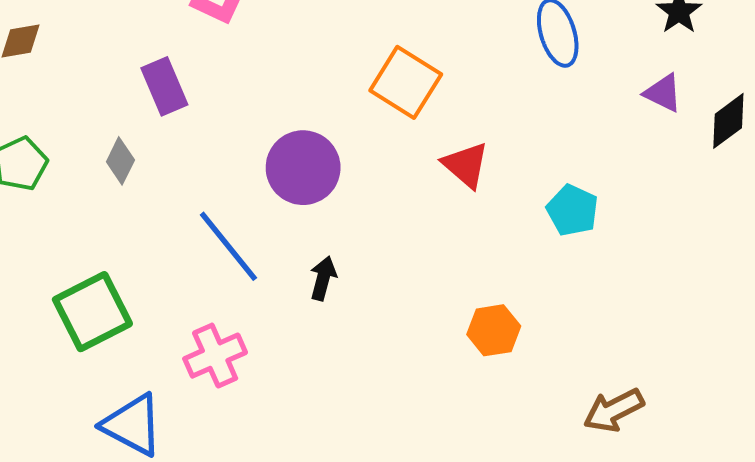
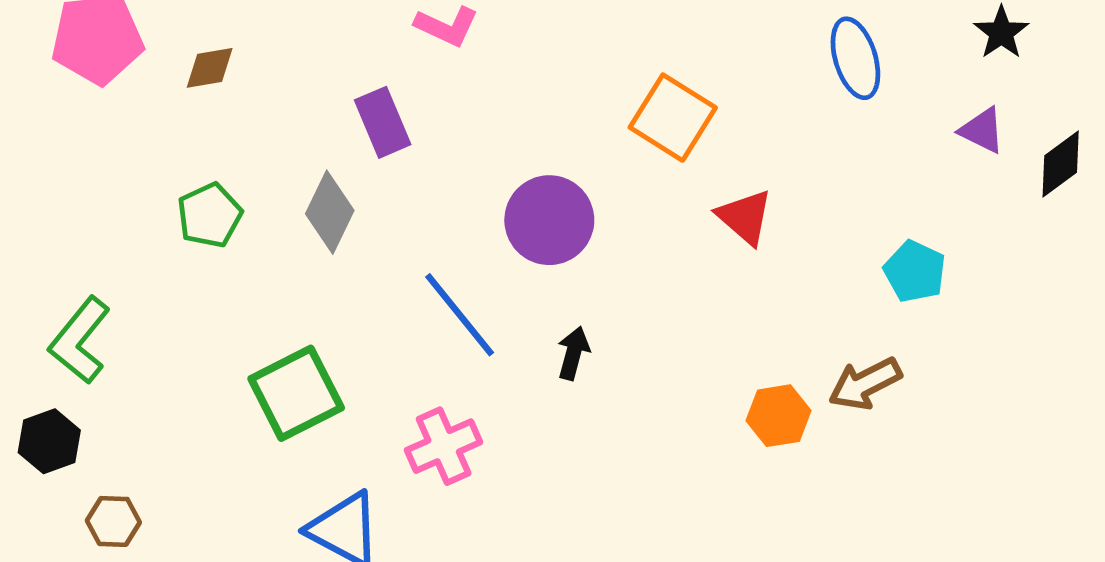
gray diamond: (120, 161) -> (330, 212), size x1.4
cyan pentagon: (572, 210) -> (915, 271), moved
brown arrow: (614, 410) -> (865, 384), moved

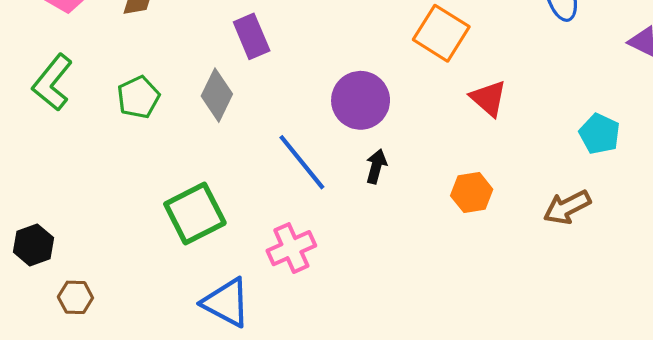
green L-shape: (80, 340) -> (52, 82), moved
black arrow: (573, 353) -> (376, 166), moved
orange hexagon: (778, 416) -> (472, 193), moved

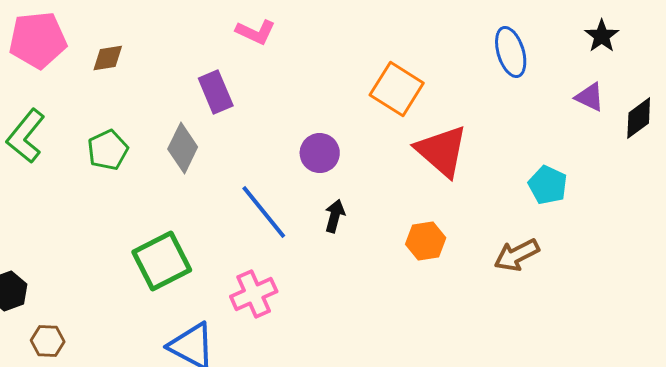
red triangle: (488, 98) -> (442, 151), size x1.5
purple circle: (361, 100) -> (320, 153), size x0.7

